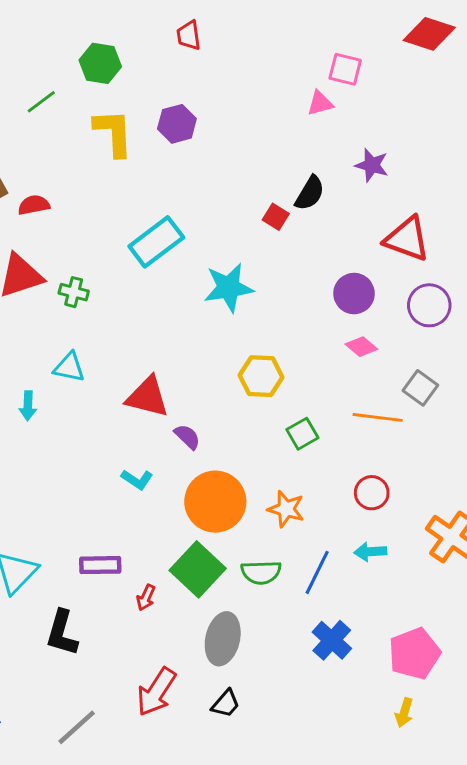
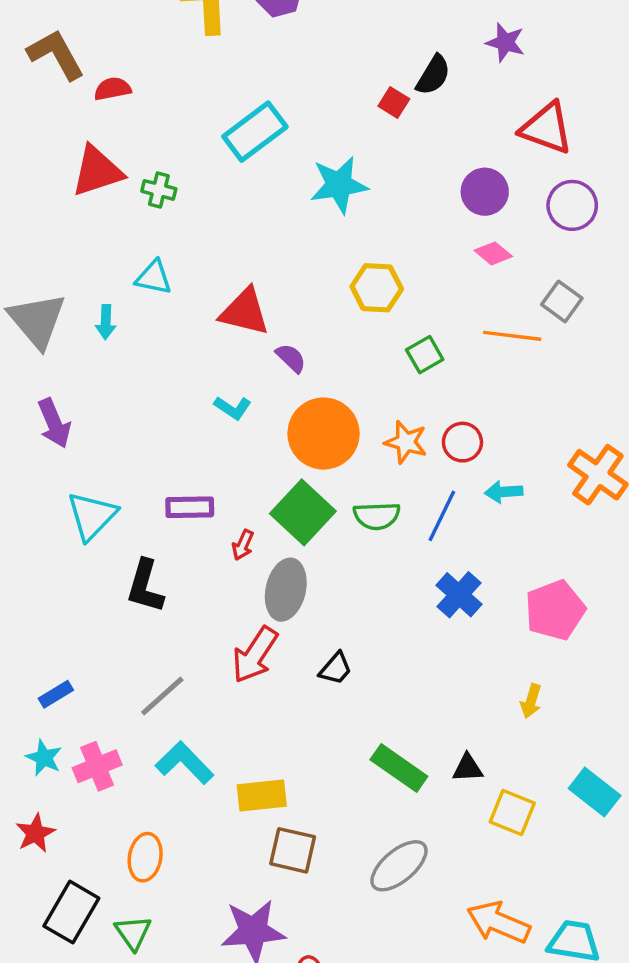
red circle: (372, 493) -> (462, 442), moved
gray ellipse: (223, 639) -> (286, 590), moved
yellow arrow: (404, 713) -> (531, 701), moved

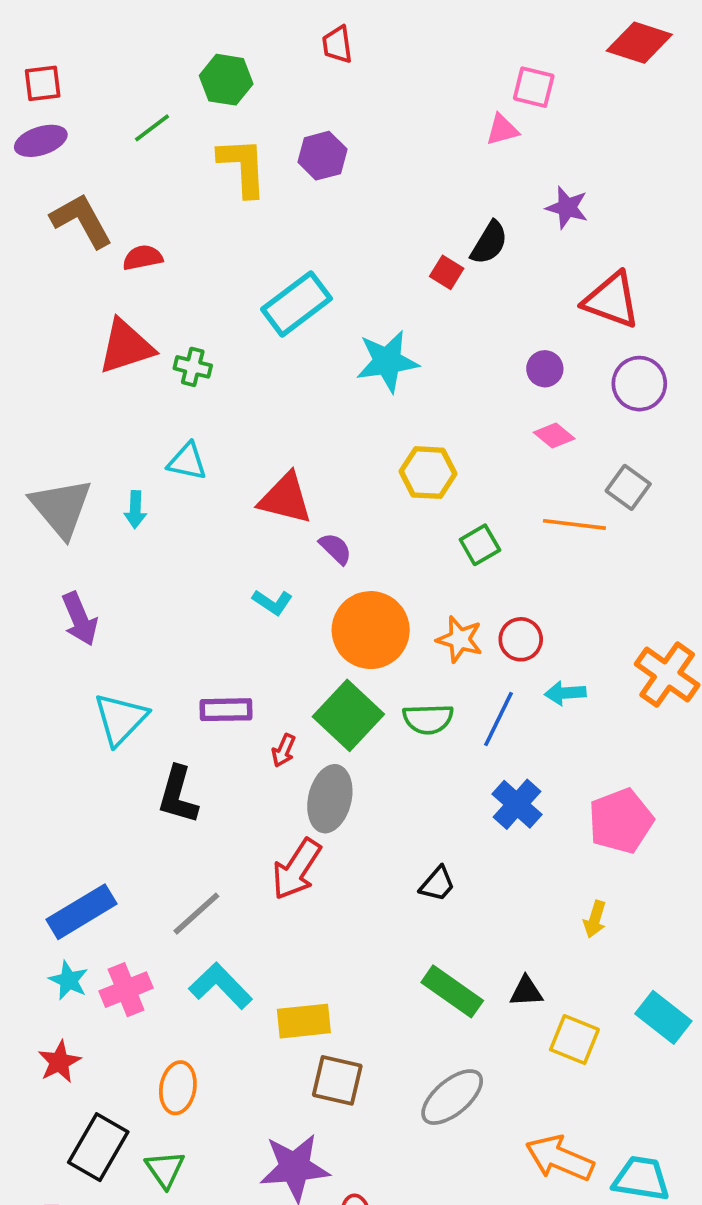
purple circle: (485, 192) -> (545, 369), size x0.7
black trapezoid: (336, 669) -> (437, 884), moved
blue rectangle: (56, 694) -> (82, 912), size x1.8

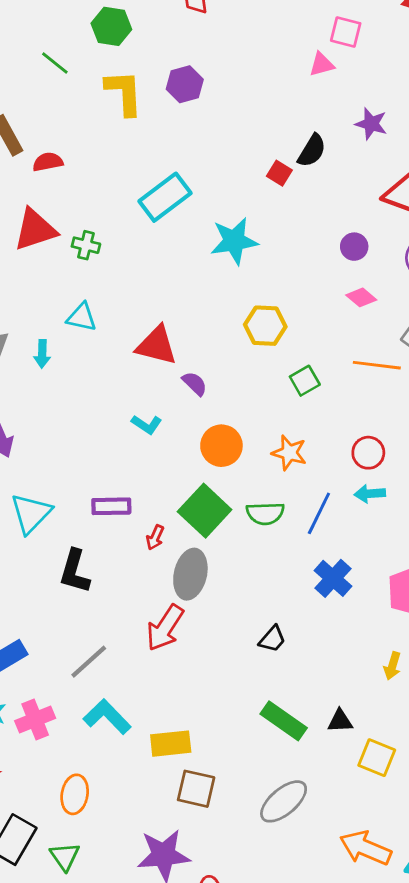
green line: (152, 128) -> (55, 63), turned 76
orange circle: (371, 630) -> (221, 446), size x0.7
red circle: (521, 639) -> (368, 453), moved

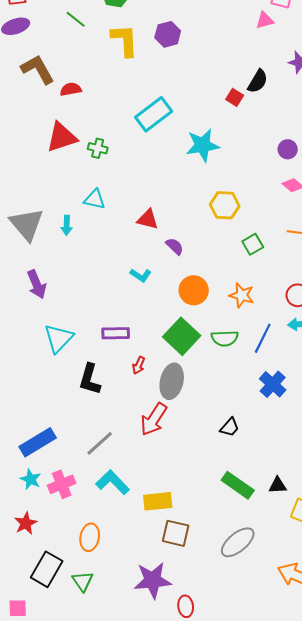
red triangle: (157, 345) -> (148, 219), size x0.7
red arrow: (155, 537) -> (139, 365), moved

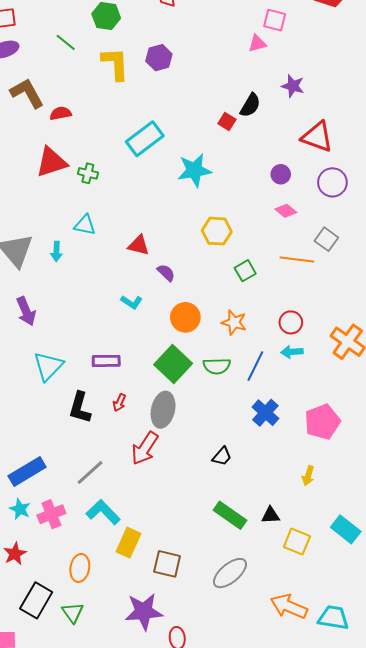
red arrow: (139, 365) -> (119, 403), moved
yellow rectangle: (158, 501) -> (129, 543), moved, turned -60

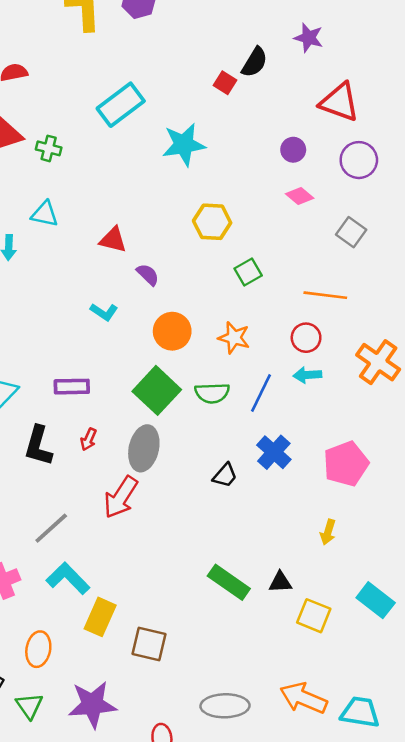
orange line: (297, 260) -> (325, 295), moved
black trapezoid: (222, 456) -> (225, 475), moved
gray ellipse: (230, 573) -> (225, 706), moved, turned 39
purple star: (144, 612) -> (92, 705), moved

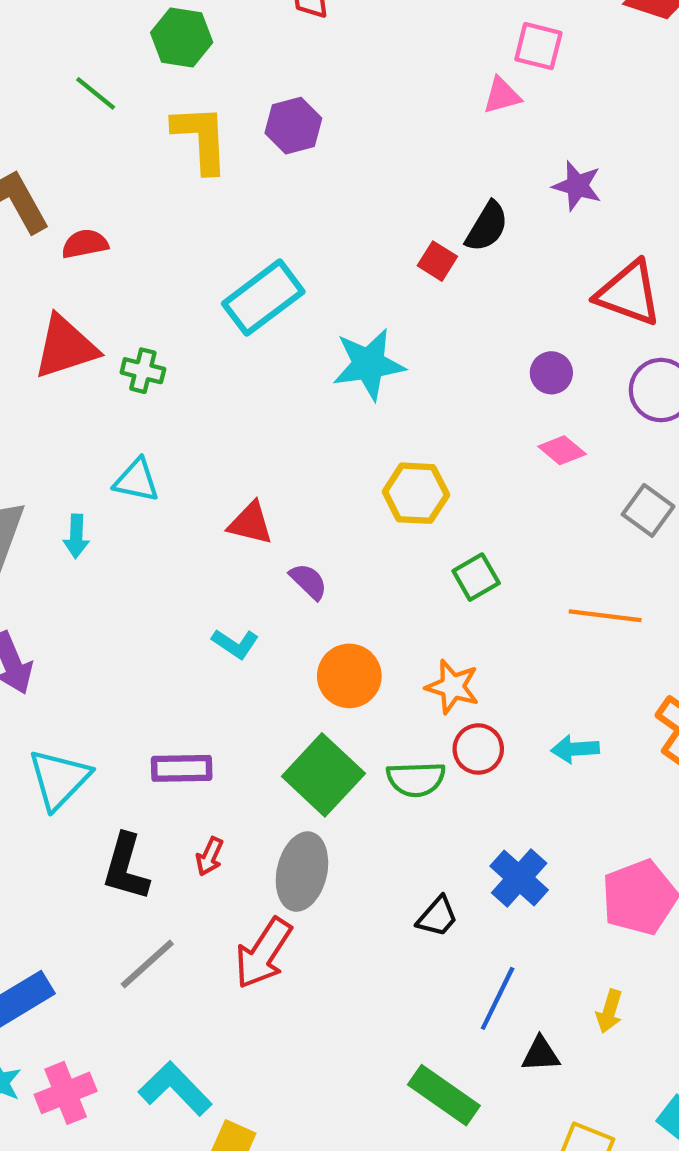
red circle: (306, 338) -> (478, 749), moved
blue line: (261, 393) -> (498, 998), moved
gray line: (51, 528) -> (147, 964), moved
black triangle: (280, 582) -> (541, 1054), moved

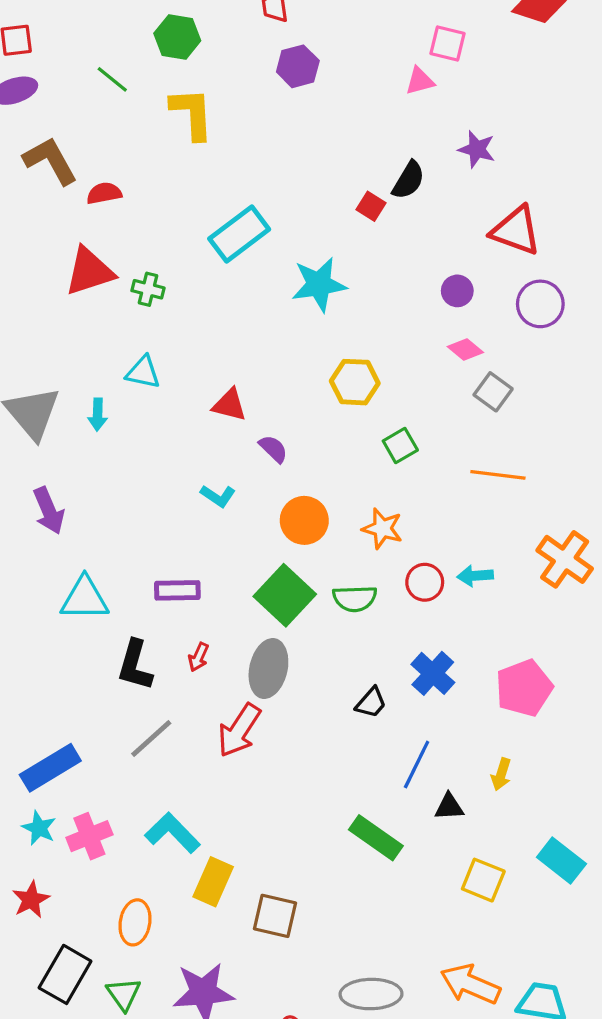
purple hexagon: (293, 126) -> (298, 66), moved
gray square: (648, 510) -> (493, 392), moved
red circle: (478, 749) -> (425, 582), moved
cyan triangle: (59, 779) -> (85, 599), turned 46

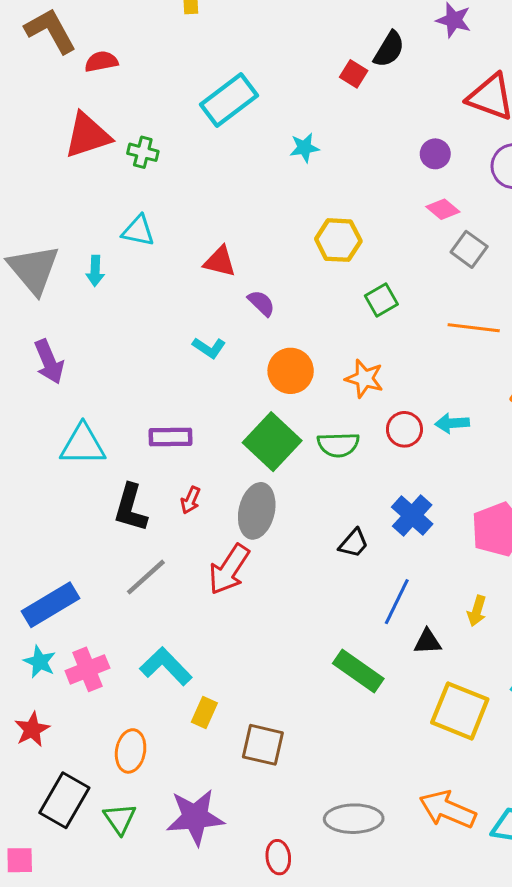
cyan star: (319, 284) -> (304, 148), size x0.6
yellow square: (483, 880) -> (460, 711), size x1.4
yellow rectangle: (213, 882) -> (204, 712), size x0.7

